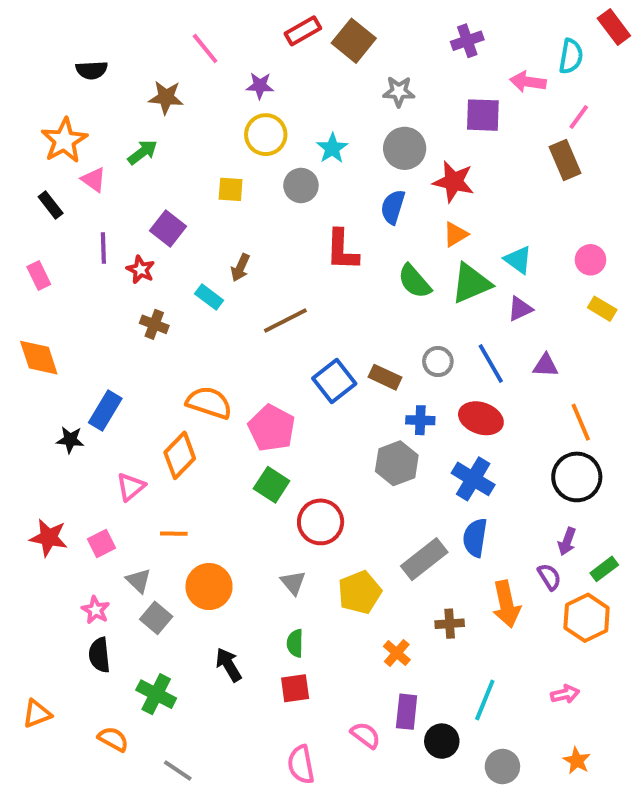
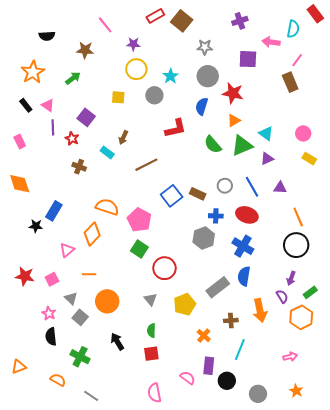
pink triangle: (94, 180) -> (48, 105), moved
red L-shape: (342, 250) -> (176, 128), turned -105
cyan line: (485, 700) -> (240, 350), moved

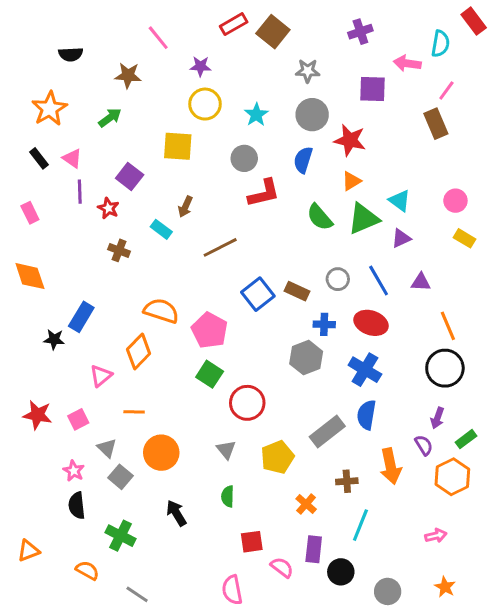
gray circle: (154, 95) -> (244, 158), moved
yellow square: (118, 97) -> (178, 146), size x1.5
red square: (151, 354) -> (252, 542), moved

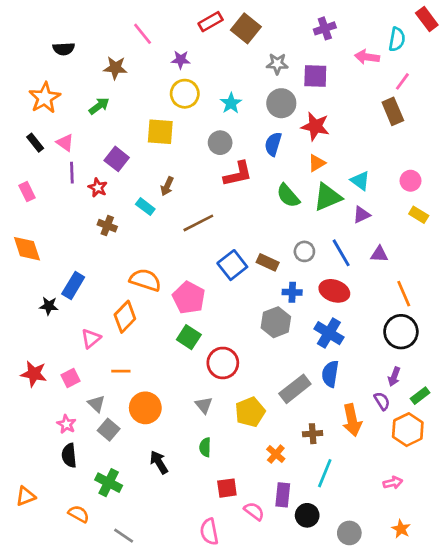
purple square: (372, 89) -> (315, 76), moved

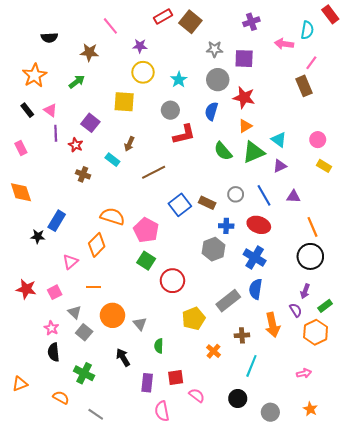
gray triangle: (204, 405) -> (140, 324), moved
purple rectangle: (283, 495) -> (147, 383), moved

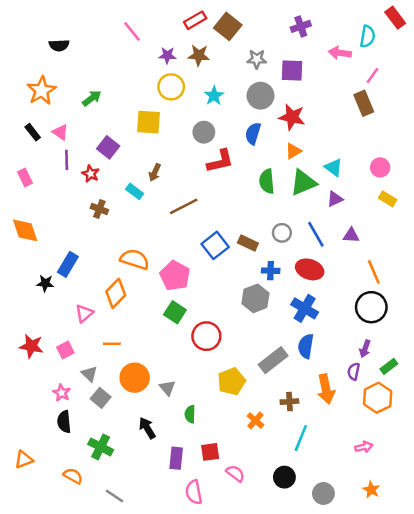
brown star: (89, 52) -> (199, 55), moved
green semicircle: (223, 151) -> (267, 181), turned 36
purple semicircle: (296, 310) -> (354, 371), turned -136

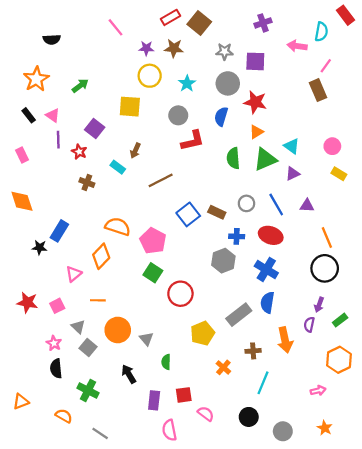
orange hexagon: (378, 398) -> (339, 360), moved

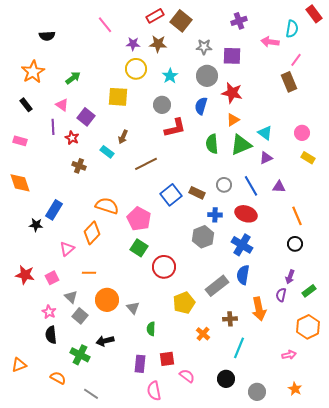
pink triangle: (53, 115) -> (62, 105), moved
pink rectangle: (22, 155) -> (20, 141), turned -48
black circle: (325, 268) -> (295, 244), size x0.6
black arrow: (129, 374) -> (105, 341), moved, turned -72

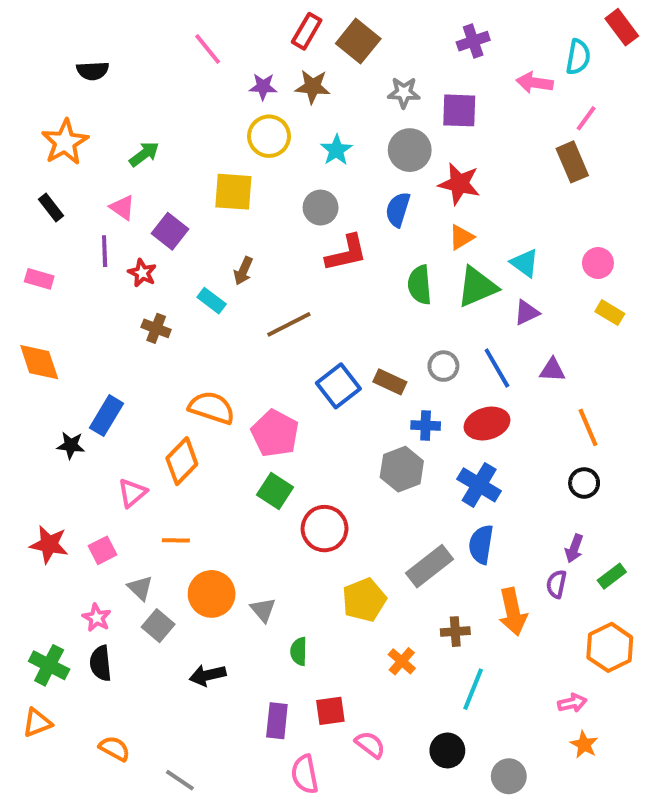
red rectangle: (155, 16) -> (307, 31), turned -30
red ellipse: (246, 214) -> (487, 424), turned -35
green cross: (80, 355) -> (49, 665), moved
orange star: (295, 389) -> (584, 745), moved

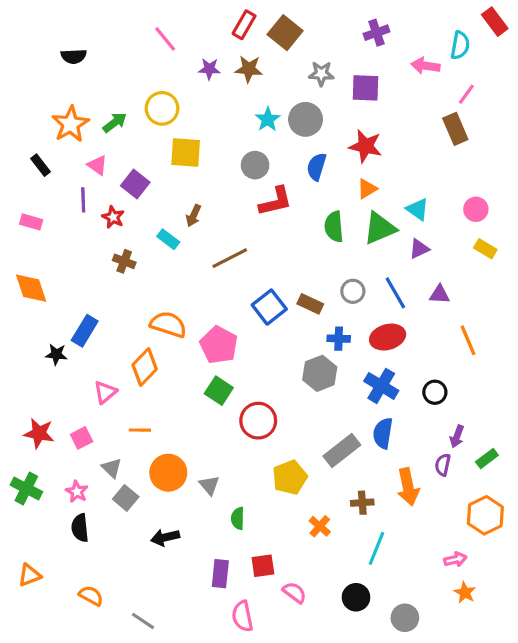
yellow circle: (269, 136) -> (162, 108), moved
orange star: (65, 142) -> (71, 124), moved
gray circle: (410, 150) -> (306, 119), moved
black circle: (584, 483) -> (435, 392), moved
green cross: (49, 665) -> (26, 488), moved

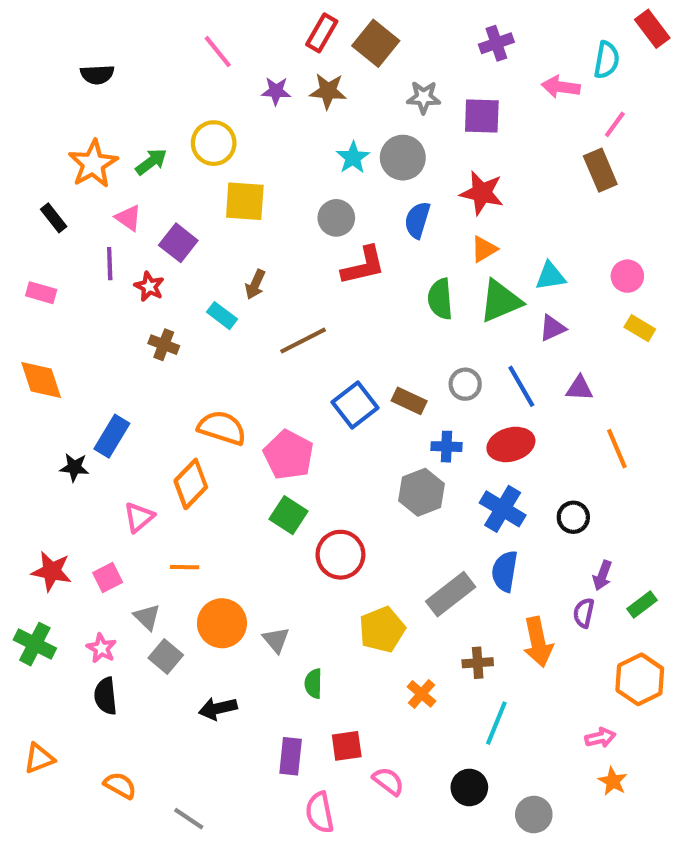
cyan triangle: (418, 209) -> (550, 276), turned -45

